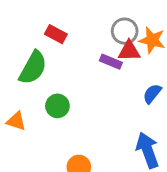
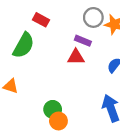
red triangle: (129, 51) -> (76, 57), moved
green circle: (57, 106) -> (53, 109), moved

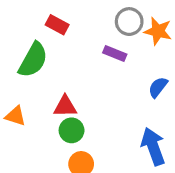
red triangle: (76, 57) -> (65, 106), moved
green circle: (53, 109) -> (72, 130), moved

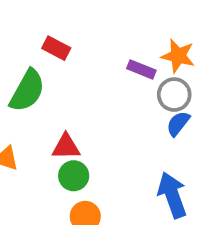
gray circle: (129, 22) -> (174, 95), moved
purple rectangle: (115, 54) -> (141, 69), moved

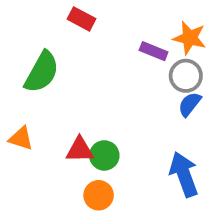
red rectangle: (56, 48) -> (82, 19), moved
red triangle: (66, 147) -> (80, 150), moved
green circle: (74, 176) -> (104, 155), moved

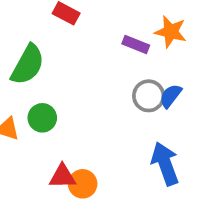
gray circle: (186, 76) -> (149, 96), moved
red triangle: (80, 150) -> (62, 177), moved
green circle: (104, 155) -> (42, 118), moved

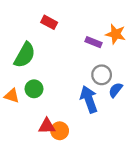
blue semicircle: (171, 96) -> (116, 90), moved
blue arrow: (165, 164) -> (89, 99), moved

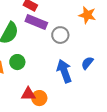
purple rectangle: (93, 42) -> (36, 22), moved, size x1.5
gray circle: (102, 75) -> (60, 35), moved

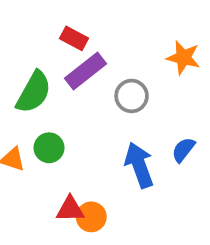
purple rectangle: (36, 22) -> (85, 71), turned -60

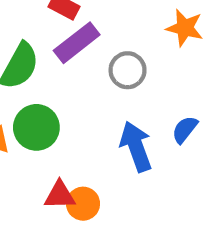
green circle: (49, 148) -> (36, 127), size x1.4

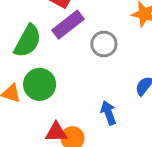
blue arrow: (136, 146) -> (108, 113), moved, size x0.7

